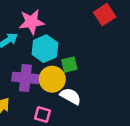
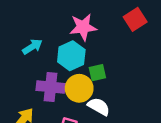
pink star: (32, 22) -> (83, 27), moved

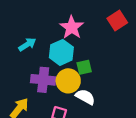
pink star: (83, 27) -> (72, 27), turned -30

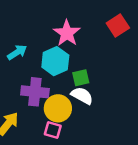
yellow circle: (68, 81) -> (58, 108), moved
white semicircle: (85, 97) -> (82, 96), moved

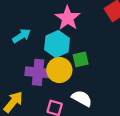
white semicircle: (82, 96) -> (82, 98), moved
yellow circle: (58, 108) -> (59, 70), moved

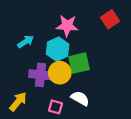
pink star: (68, 18) -> (67, 26), turned -30
green square: (81, 59) -> (79, 63), size x1.5

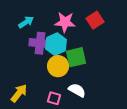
red square: (110, 19) -> (95, 20), moved
cyan arrow: (26, 42) -> (26, 22), moved
purple cross: (41, 75) -> (40, 43), moved

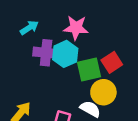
red square: (95, 20) -> (112, 62), moved
yellow circle: (58, 66) -> (103, 92), moved

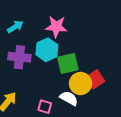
purple cross: (46, 53) -> (19, 57), moved
red square: (112, 62) -> (95, 79), moved

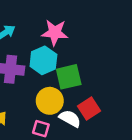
red square: (95, 79) -> (89, 108), moved
yellow circle: (80, 83) -> (50, 101), moved

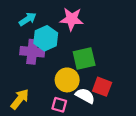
cyan hexagon: (43, 60) -> (46, 38), moved
red square: (89, 108) -> (102, 87), turned -36

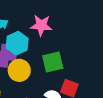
yellow circle: (67, 80) -> (19, 70), moved

